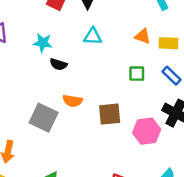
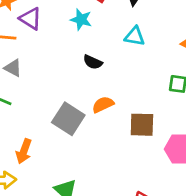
cyan star: (43, 43) -> (81, 19), moved
orange semicircle: (73, 101) -> (103, 105), turned 138

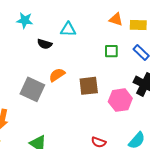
cyan star: (81, 19) -> (25, 20), moved
cyan triangle: (135, 36) -> (68, 29), moved

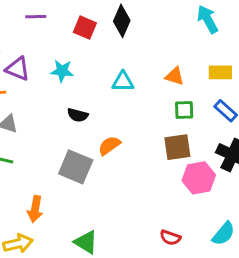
orange triangle: (116, 19) -> (175, 76), moved
black semicircle: (45, 44) -> (78, 115), moved
brown square: (89, 86) -> (177, 147), moved

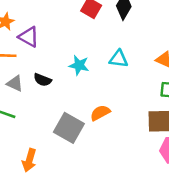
cyan star: (62, 71) -> (79, 65), moved
black semicircle: (78, 115) -> (43, 80), moved

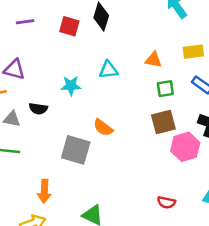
orange semicircle: (100, 113) -> (103, 128), turned -102

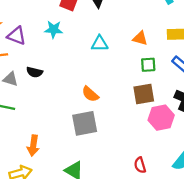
cyan star: (71, 86) -> (54, 29), moved
gray square: (76, 150) -> (85, 123), moved, turned -32
red semicircle: (166, 202) -> (140, 165), turned 56

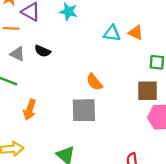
orange triangle: (140, 38) -> (136, 33), moved
orange arrow: (33, 146) -> (30, 110), moved

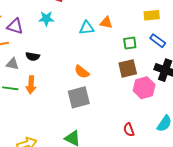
orange arrow: (30, 110) -> (31, 85), moved

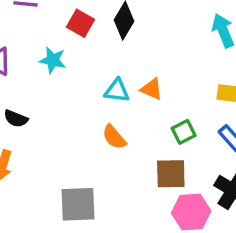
green square: (130, 43) -> (184, 132), turned -32
orange semicircle: (82, 72) -> (114, 137), moved

